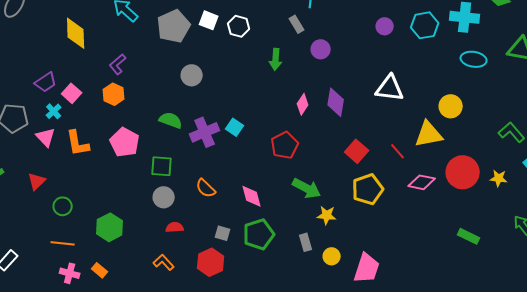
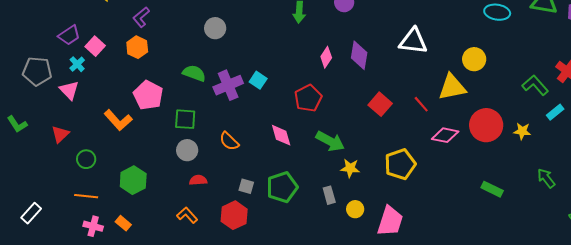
orange L-shape: (78, 143) -> (118, 120), moved, turned -32
yellow pentagon: (368, 189) -> (400, 164), moved
pink diamond: (252, 196) -> (281, 135), moved

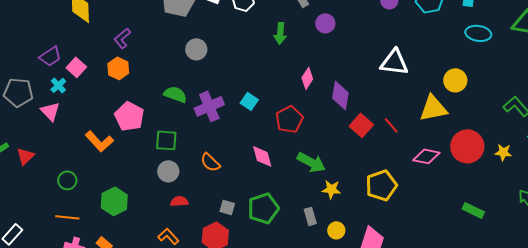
purple diamond: (359, 55) -> (340, 95), moved
cyan square: (258, 80) -> (249, 101), moved
red line: (421, 104) -> (391, 125), moved
red triangle: (60, 134) -> (25, 156), moved

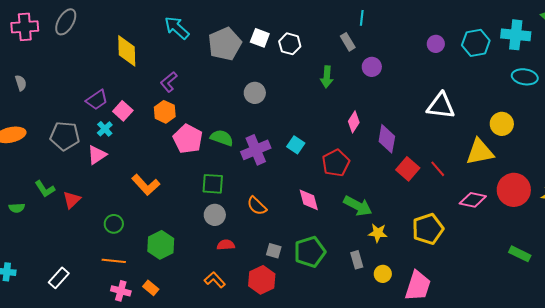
gray circle: (196, 49) -> (255, 93), moved
pink triangle: (50, 111) -> (97, 155), turned 40
pink pentagon: (129, 116) -> (188, 139), moved

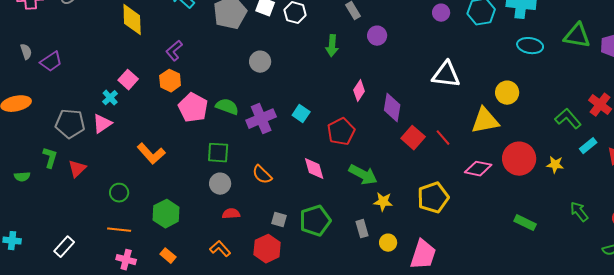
purple trapezoid: (97, 100) -> (51, 62), moved
gray pentagon: (65, 136) -> (70, 124), moved
green L-shape: (45, 189) -> (50, 158), turned -130
orange rectangle: (151, 288) -> (168, 256), moved

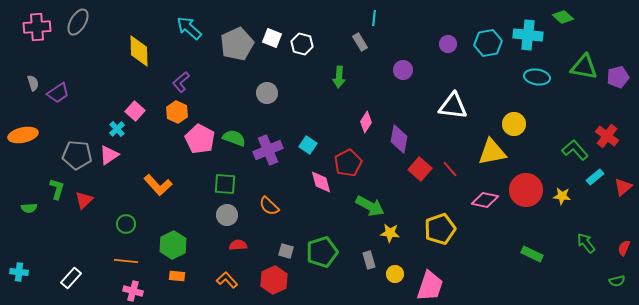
purple circle: (377, 36) -> (403, 70), moved
pink diamond: (314, 169) -> (321, 182), moved
orange rectangle: (168, 256) -> (177, 276), moved, turned -35

